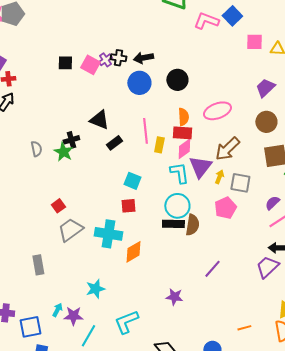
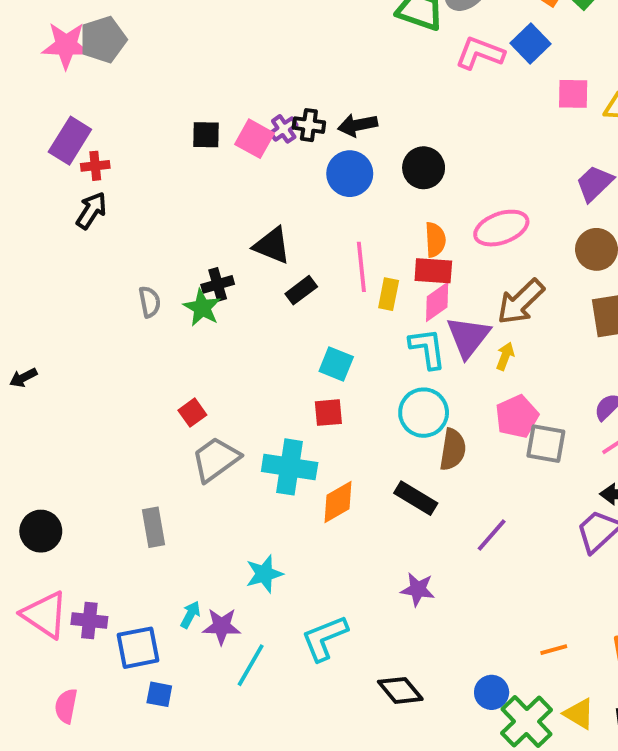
gray square: (240, 183) -> (546, 444), moved
black rectangle: (173, 224) -> (416, 498), moved, turned 30

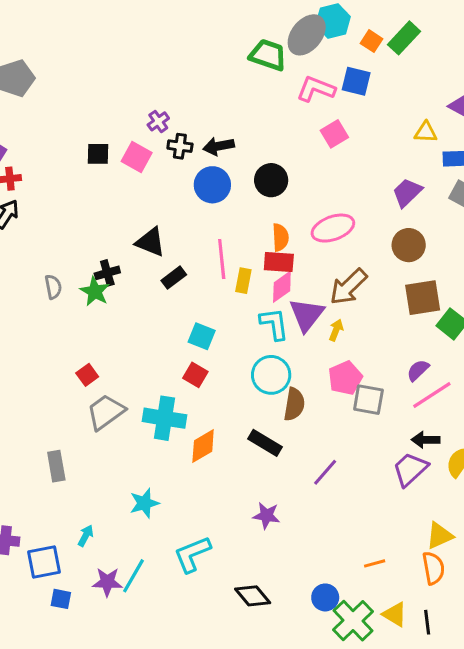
blue square: (530, 43) -> (356, 81), turned -32
pink square: (573, 94) -> (334, 134), moved, turned -32
purple cross: (284, 129) -> (158, 121), moved
red square: (328, 413) -> (195, 375), turned 35
purple star: (222, 626) -> (107, 582), moved

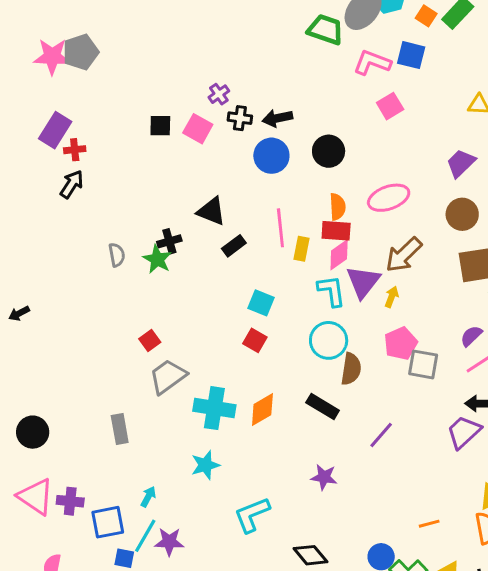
cyan cross: (164, 418) -> (214, 408), moved
cyan line: (134, 576) -> (145, 536), moved

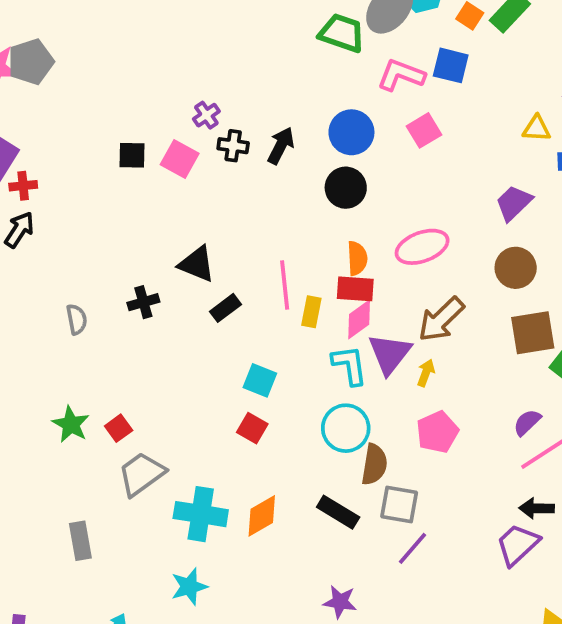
black arrow: (277, 118) -> (281, 146), turned 128
blue circle: (271, 156) -> (351, 132), moved
green star: (157, 259) -> (71, 424), moved
gray square: (423, 364) -> (399, 504), moved

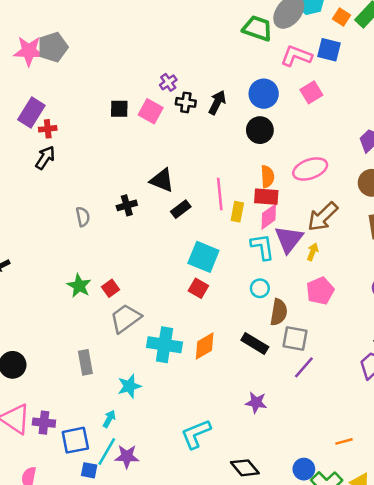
cyan square: (260, 380) -> (203, 257), size x1.4
cyan circle: (346, 428) -> (260, 288), size x0.6
cyan star: (189, 587) -> (129, 386), moved

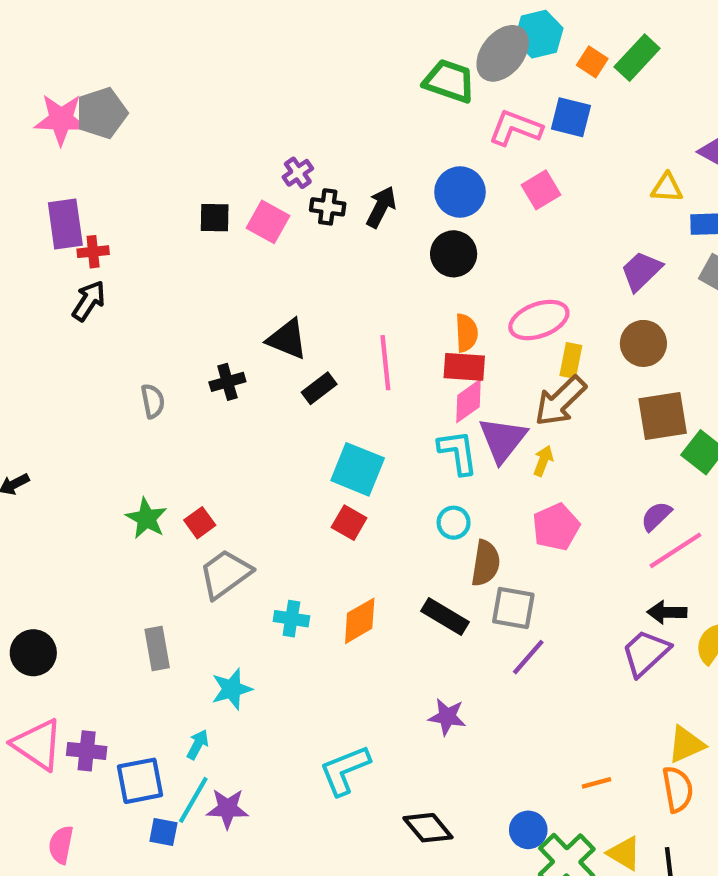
purple rectangle: (31, 112) -> (65, 224), turned -40
yellow rectangle: (237, 212) -> (571, 361), moved
cyan cross: (164, 345) -> (291, 619), size x0.6

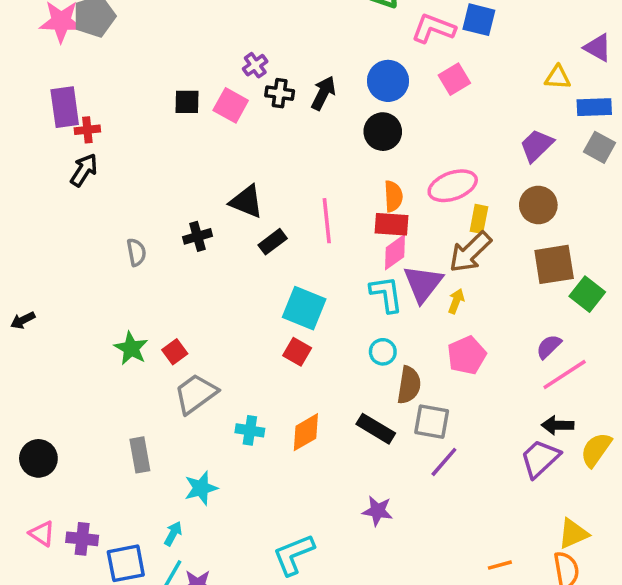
pink triangle: (38, 745) -> (42, 534), size x0.6

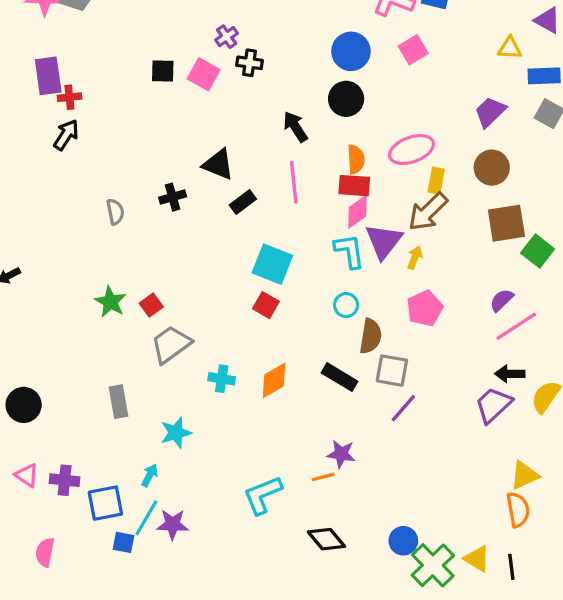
black arrow: (323, 93) -> (295, 127), moved, turned -60
orange line: (500, 565) -> (323, 477), moved

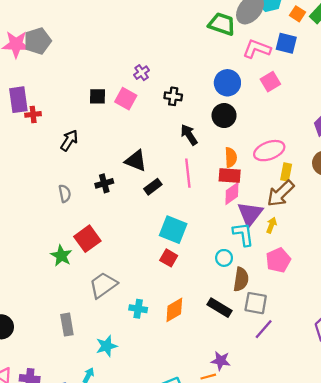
black cross: (249, 63) -> (173, 96), moved
black arrow: (66, 135) -> (69, 140), moved
cyan L-shape: (349, 251) -> (243, 234), moved
red square: (151, 305) -> (87, 239), moved, size x1.6

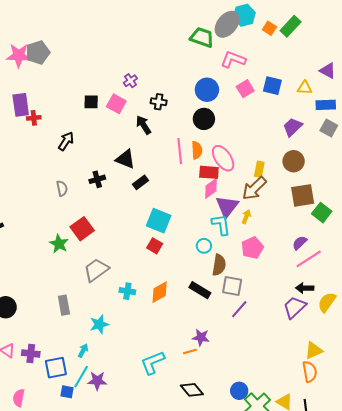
blue square: (286, 43) -> (272, 86), moved
black arrow: (189, 135) -> (144, 125), moved
pink ellipse: (269, 151) -> (223, 158), moved, turned 76
orange semicircle: (231, 157) -> (197, 150), moved
pink line: (188, 173) -> (180, 151), moved

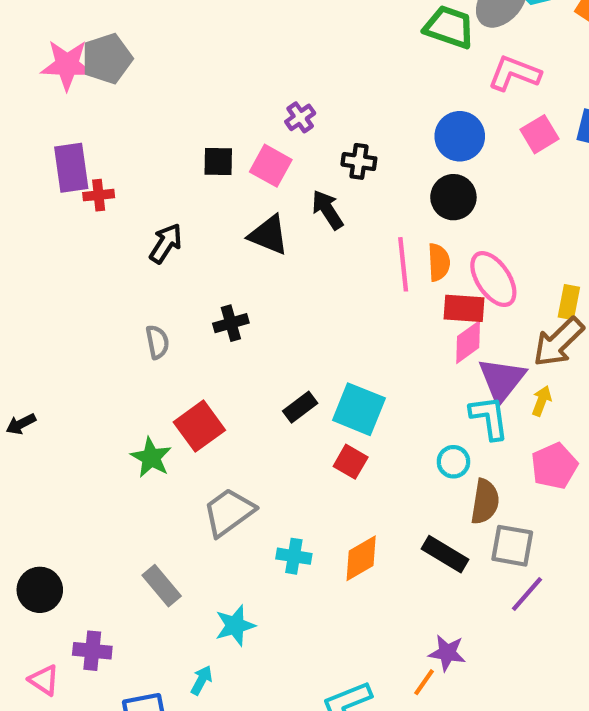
black triangle: (125, 159) -> (269, 235), moved
black rectangle: (141, 182) -> (300, 407), moved
gray rectangle: (64, 305) -> (162, 586), turned -30
orange line: (190, 352) -> (424, 682), turned -40
purple cross: (31, 354) -> (92, 651), moved

